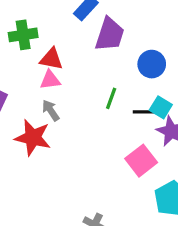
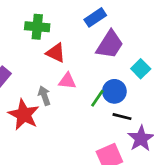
blue circle: (152, 64) -> (114, 91), moved
pink triangle: (50, 80) -> (67, 81), moved
cyan square: (161, 107) -> (141, 69), moved

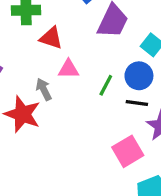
blue circle: (114, 91) -> (139, 76), moved

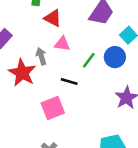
black line: (137, 103) -> (69, 82), moved
pink square: (128, 151) -> (53, 108), moved

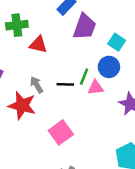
pink triangle: (62, 44) -> (96, 88), moved
black line: (69, 82) -> (65, 84), moved

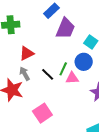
red triangle: (38, 44) -> (27, 53), moved, turned -42
black line: (65, 84) -> (48, 74), turned 40

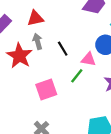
red triangle: (27, 53) -> (35, 18), moved
green line: (63, 69) -> (77, 76), moved

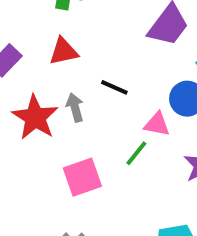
gray arrow: (38, 41) -> (75, 107), moved
black line: (63, 49) -> (114, 87), moved, turned -35

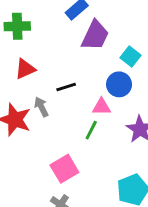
black line: (114, 87) -> (66, 87), turned -30
pink square: (82, 177) -> (64, 169), moved

